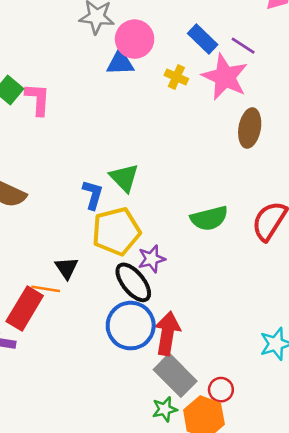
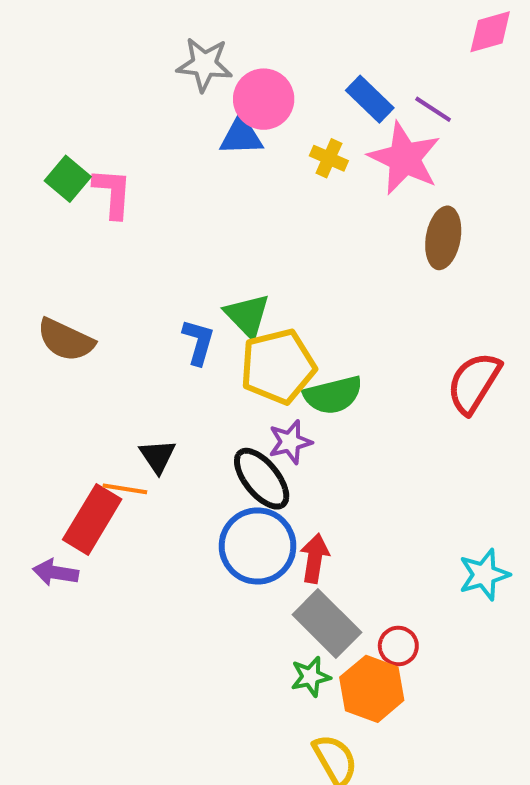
green semicircle: (209, 218) -> (333, 395), moved
yellow pentagon: (116, 231) -> (278, 366), moved
red arrow: (167, 333) -> (315, 558), size x0.7

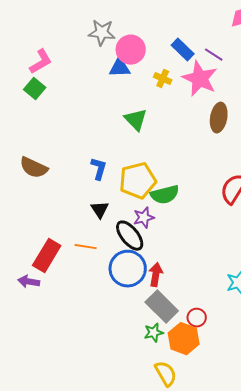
pink L-shape: (113, 193) -> (41, 62), moved, turned 56
green triangle: (247, 315) -> (136, 120), moved
black triangle: (158, 456) -> (100, 210), moved
orange line: (125, 489) -> (86, 247), moved

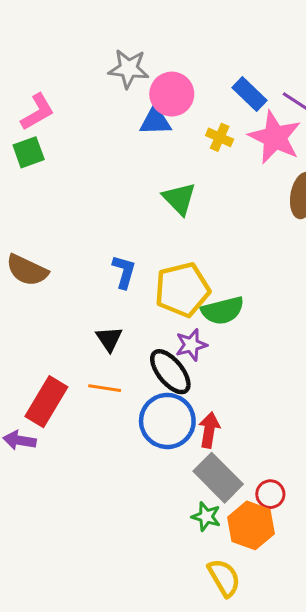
green square: (35, 89) -> (29, 152), turned 30
black triangle: (100, 210) -> (109, 339), moved
green star: (154, 333) -> (206, 517), turned 30

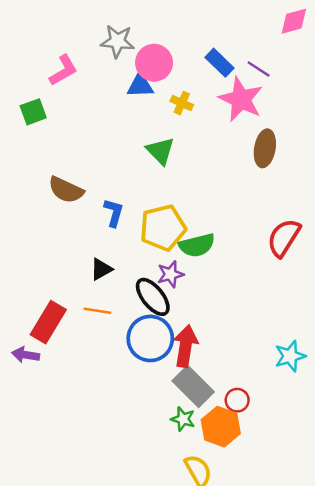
pink L-shape: (37, 112) -> (63, 70), moved
yellow cross: (220, 137) -> (182, 103), moved
brown semicircle: (27, 270) -> (66, 190), moved
black triangle: (109, 339) -> (101, 269), turned 35
red arrow: (209, 430) -> (186, 346), size x1.4

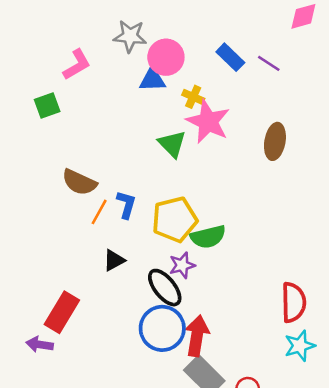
pink star: (241, 99) -> (208, 122), moved
red semicircle: (284, 238) -> (294, 302), moved, turned 147
orange line: (97, 311) -> (99, 212), moved, turned -70

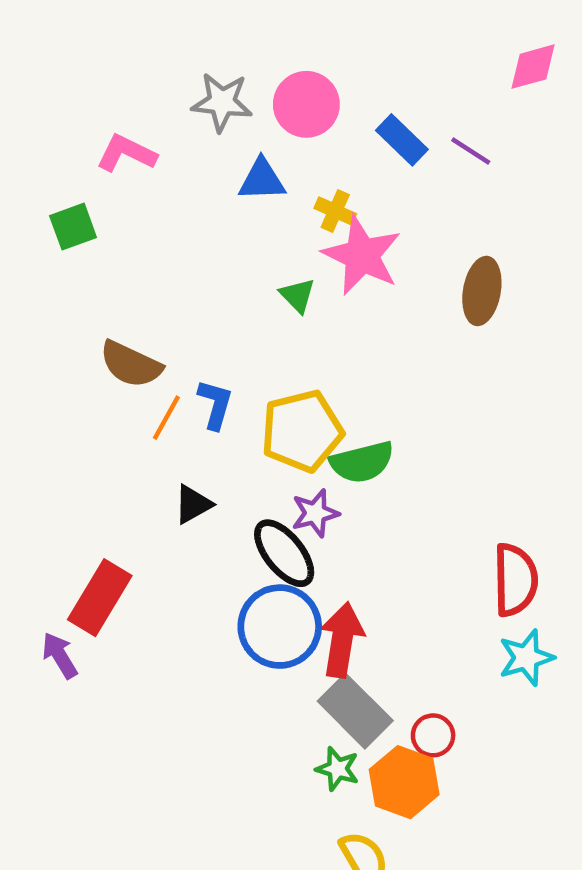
pink circle: (166, 57) -> (306, 104), moved
pink L-shape: (77, 65) -> (126, 153), turned -124
green triangle: (172, 144) -> (297, 295), size x0.7
purple arrow: (40, 344) -> (60, 655), turned 50

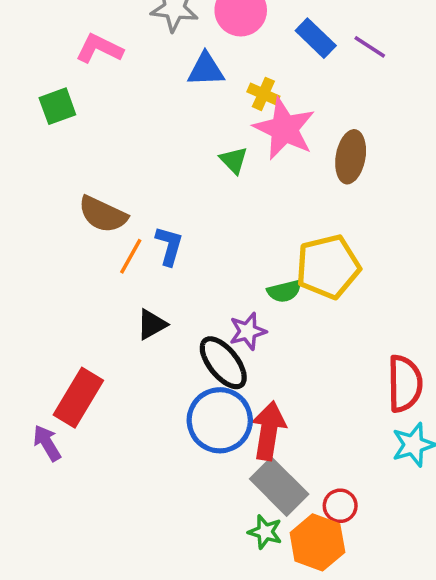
brown ellipse: (482, 291) -> (351, 157), moved
yellow pentagon: (302, 431) -> (328, 267), moved
green semicircle: (362, 462) -> (284, 291), size x0.7

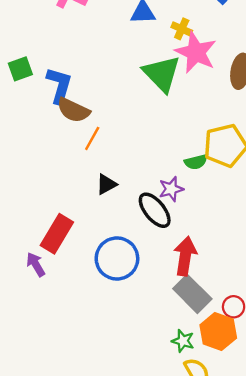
green square: (57, 106) -> (20, 69), moved
green triangle: (234, 160) -> (162, 74), size x2.0
blue L-shape: (169, 246) -> (59, 85), moved, size x1.4
blue circle: (220, 420) -> (117, 259), moved
green star: (265, 532) -> (183, 341), moved

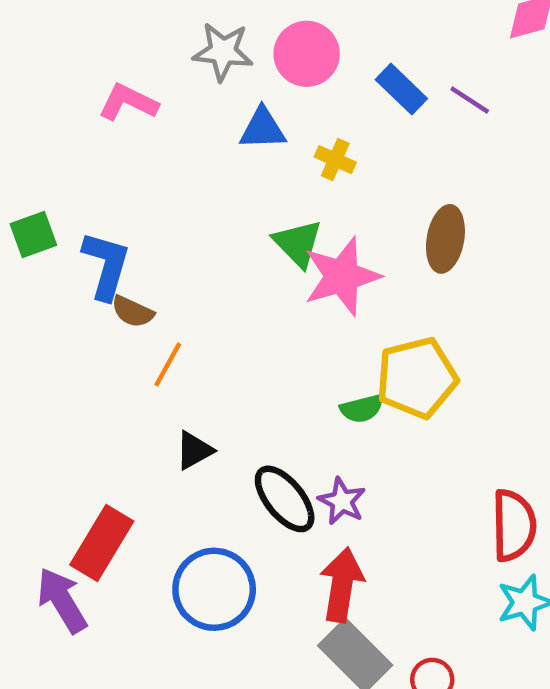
pink star: (196, 52) -> (342, 276), moved, turned 30
green triangle: (162, 74) -> (298, 243), size x0.7
brown semicircle: (73, 110) -> (133, 312), size x0.7
purple star: (171, 189) -> (342, 501), moved, turned -30
purple arrow: (36, 264) -> (62, 600), size x1.4

